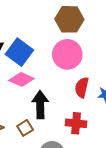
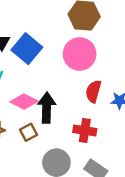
pink diamond: (21, 79) -> (24, 102), moved

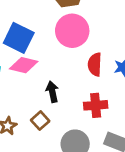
pink diamond: (24, 102) -> (24, 65), moved
black arrow: (47, 108) -> (52, 92), size x0.7

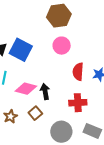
pink circle: (72, 31) -> (62, 46), size x0.7
pink diamond: (24, 65) -> (26, 89), moved

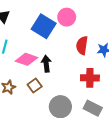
blue square: (21, 50) -> (44, 26), moved
red cross: (78, 103) -> (90, 78), moved

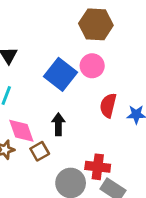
pink diamond: (27, 59) -> (21, 131), moved, turned 45
red cross: (90, 78) -> (98, 167), moved

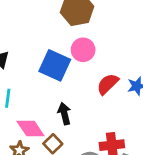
red semicircle: (108, 105) -> (108, 84), turned 45

